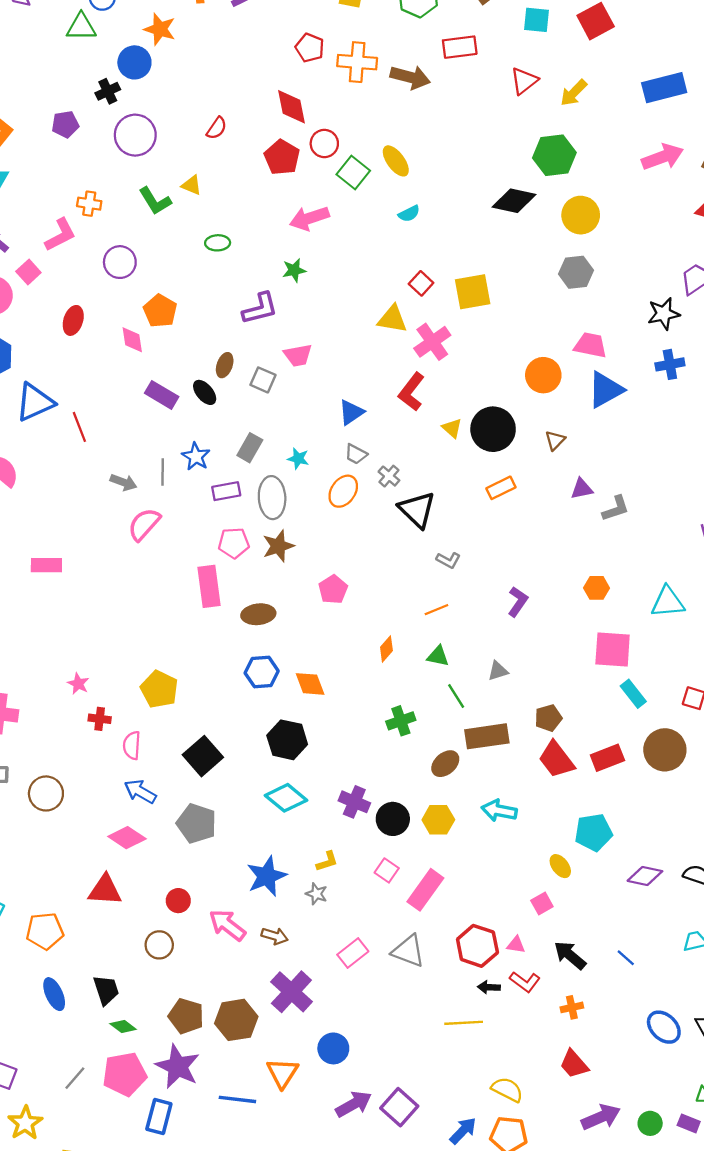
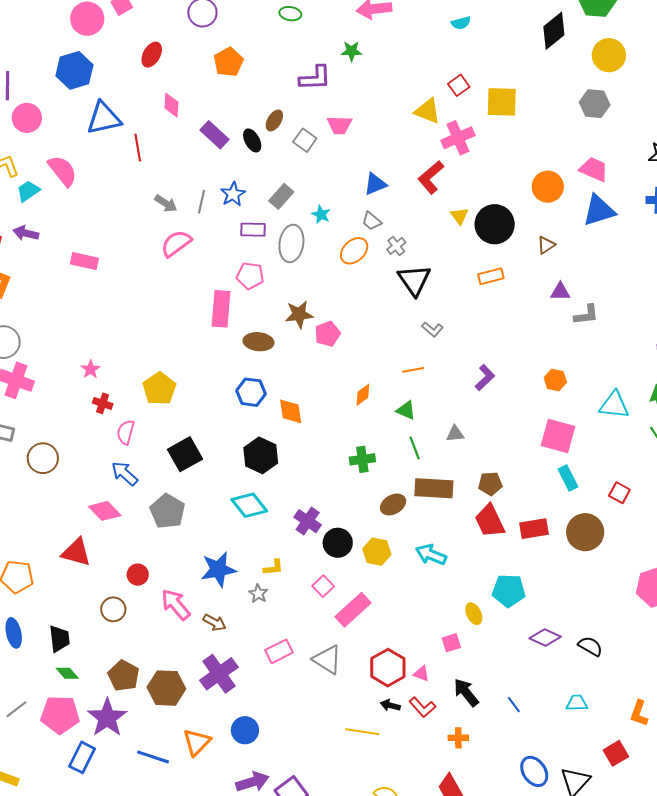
black diamond: (514, 201) -> (554, 31), turned -63
pink diamond: (132, 340) -> (171, 105), moved
brown star: (278, 546) -> (299, 314), moved

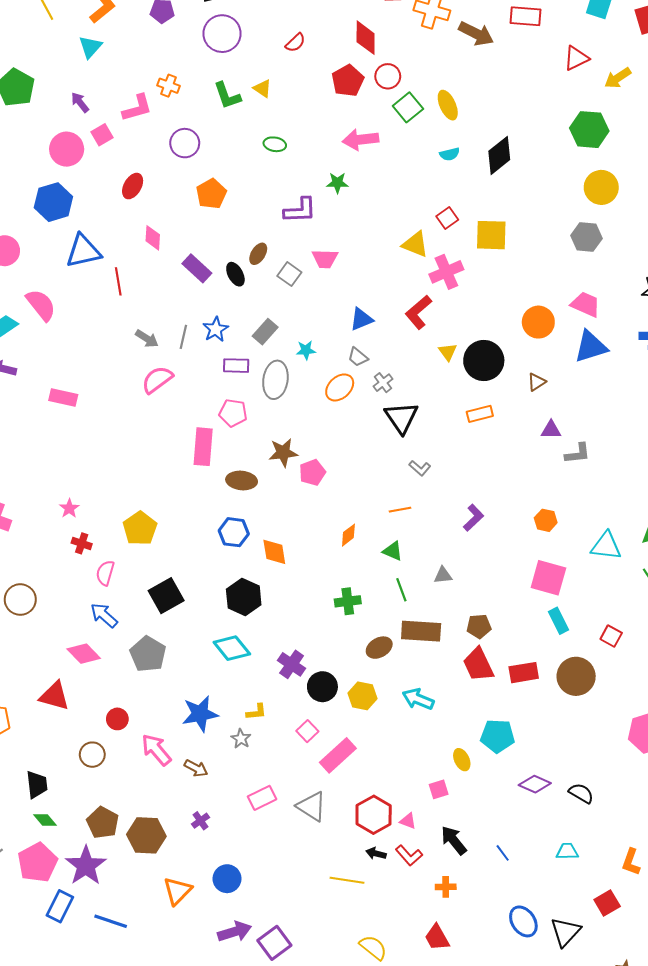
black diamond: (554, 31) -> (499, 155), moved
cyan star: (321, 214) -> (306, 350), turned -30
purple cross: (219, 674) -> (200, 821), size x0.5
pink pentagon: (60, 715) -> (38, 862), turned -30
blue line: (153, 757) -> (111, 921), moved

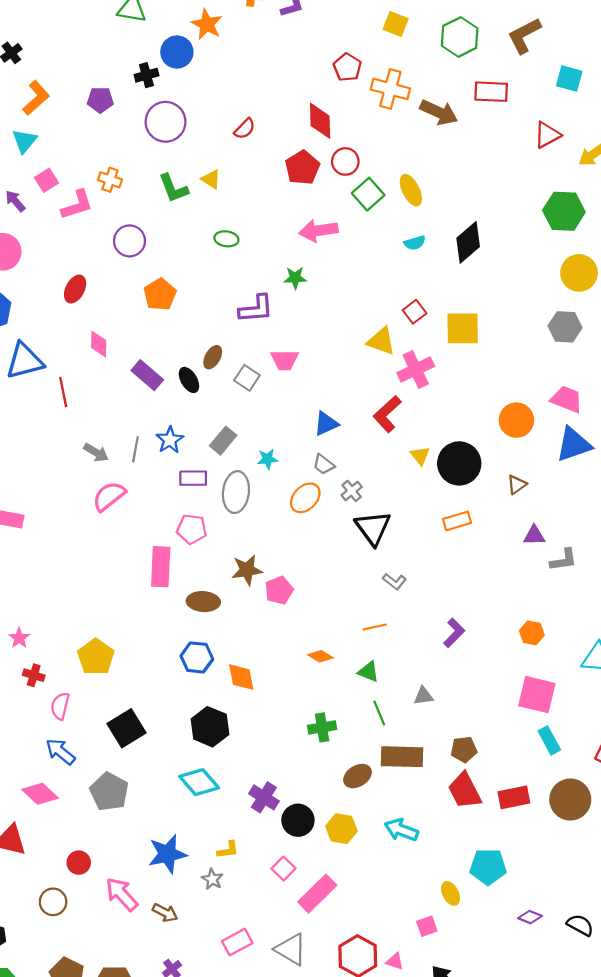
pink square: (102, 135) -> (47, 180), moved
orange diamond: (348, 535) -> (320, 656), turned 70
purple diamond: (535, 784) -> (530, 917), size x0.7

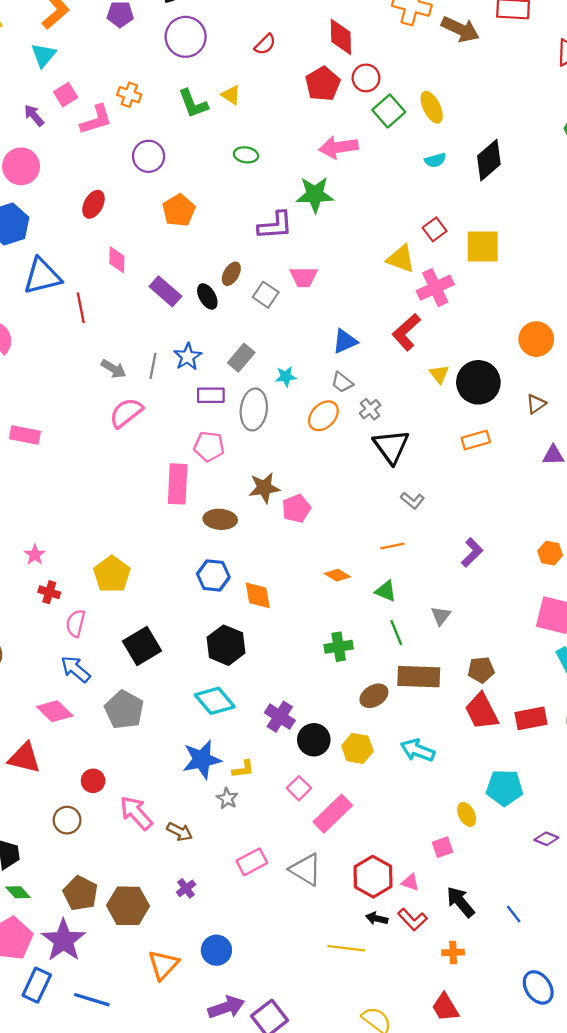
green star: (295, 278) -> (315, 195), size x1.6
gray triangle: (423, 696) -> (441, 616), turned -45
blue star: (167, 854) -> (202, 760), moved

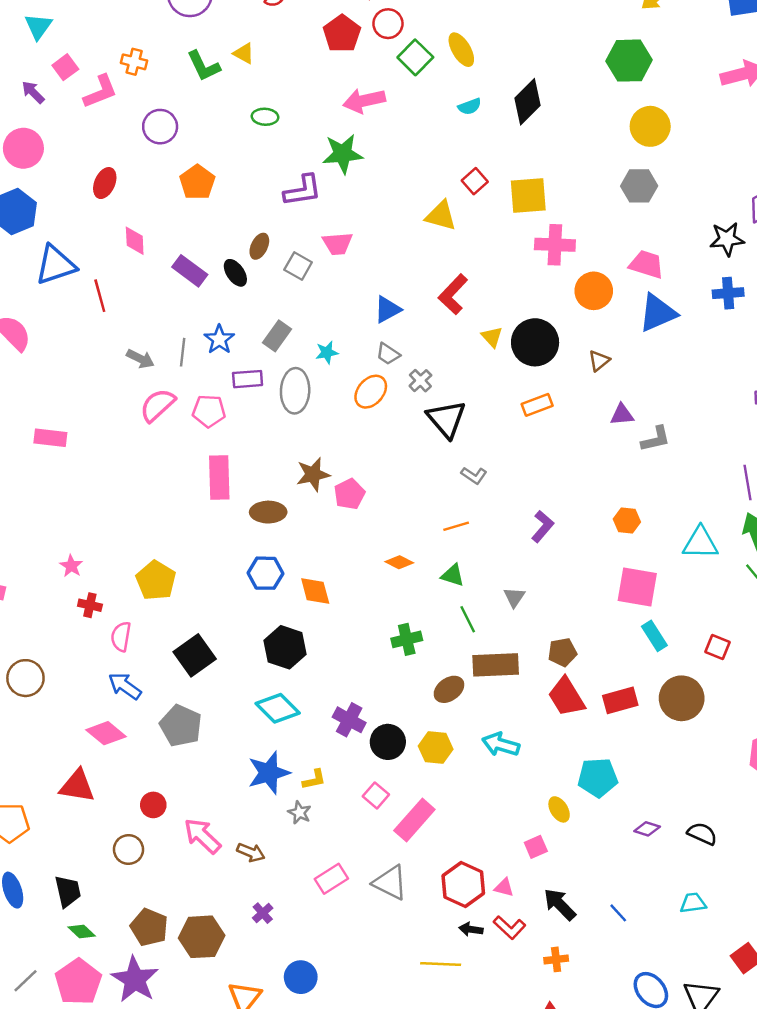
pink cross: (435, 288) -> (555, 245), moved, turned 32
pink pentagon: (209, 446) -> (209, 411), moved

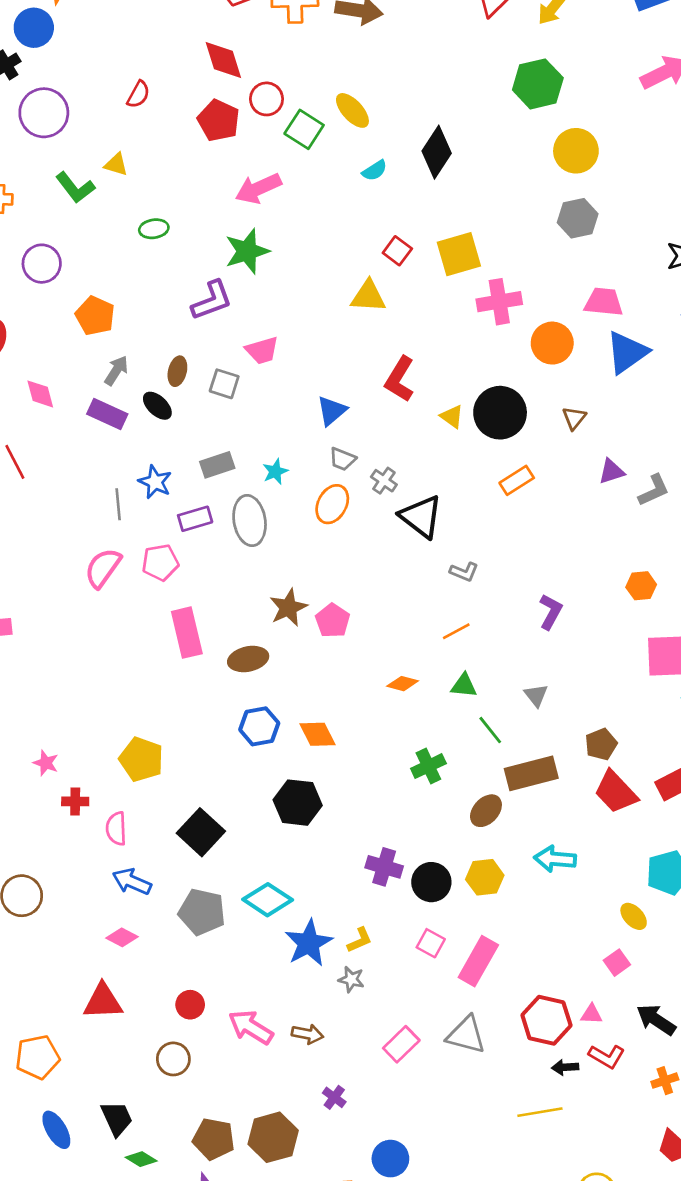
gray rectangle: (277, 336) -> (217, 465), turned 48
gray arrow: (140, 359) -> (116, 370), moved, turned -72
cyan diamond: (278, 708) -> (268, 900), moved
pink diamond: (106, 733) -> (122, 937), size x0.7

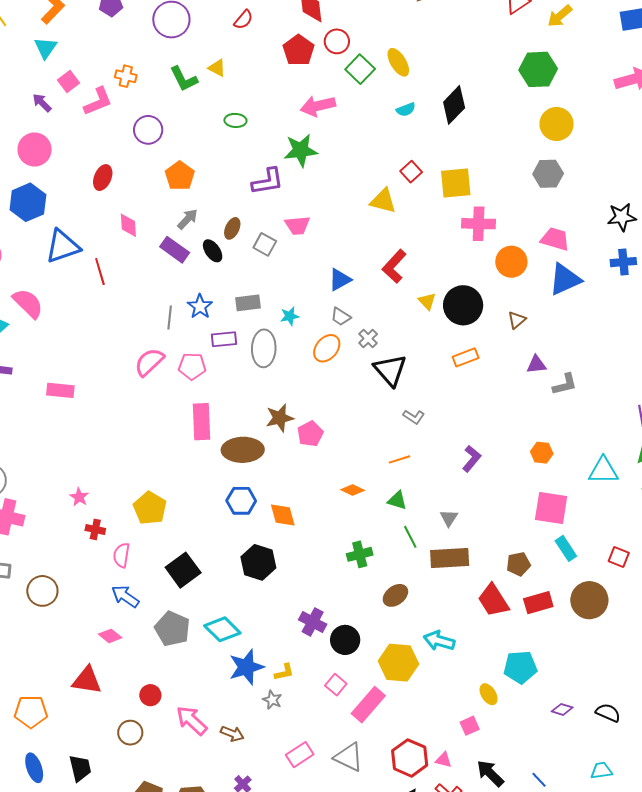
brown ellipse: (248, 659) -> (243, 450), size x1.4
brown pentagon: (601, 744) -> (518, 564), moved
brown rectangle: (531, 773) -> (450, 558), moved
yellow hexagon: (485, 877) -> (398, 663), moved, size x1.4

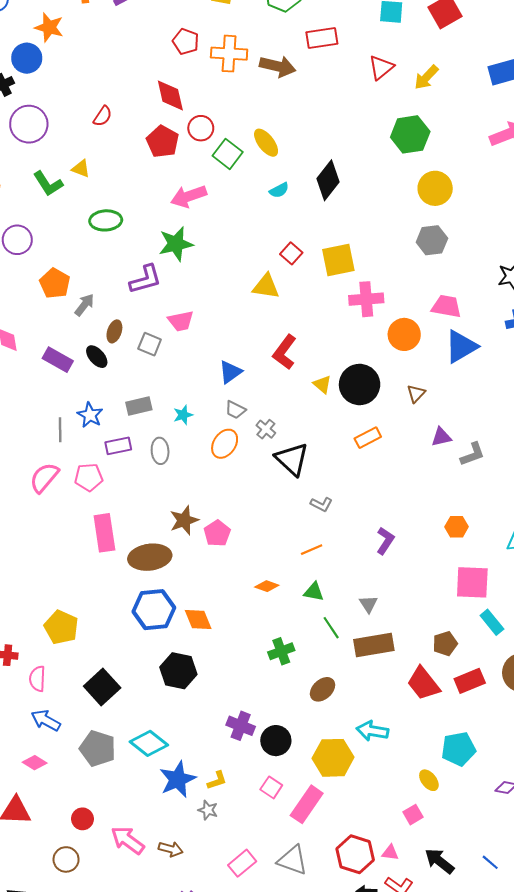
green ellipse: (235, 120) -> (106, 220), size x1.4
gray arrow: (188, 219) -> (84, 305), moved
gray ellipse: (264, 348) -> (160, 451), size x0.7
blue hexagon: (241, 501) -> (154, 610), size x1.4

